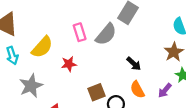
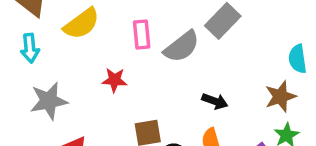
yellow semicircle: (42, 47) -> (82, 24), moved
black arrow: (134, 64) -> (215, 101), turned -35

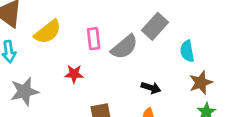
cyan semicircle: (298, 59) -> (187, 51), moved

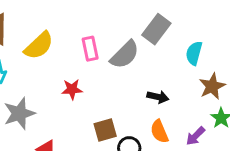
cyan semicircle: (187, 51) -> (194, 53), turned 30

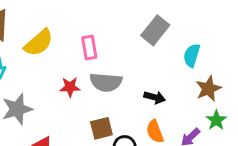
gray semicircle: (125, 55) -> (106, 82), moved, turned 48

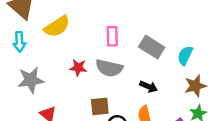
gray rectangle: (155, 30) -> (152, 47), moved, turned 75
pink rectangle: (89, 47) -> (112, 36), moved

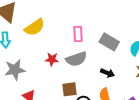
gray semicircle: (109, 68) -> (76, 59), turned -30

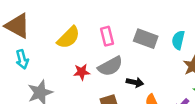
yellow semicircle: (35, 27) -> (68, 37), moved
black arrow: (107, 73) -> (135, 82), moved

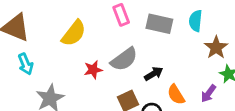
pink rectangle: (107, 36) -> (121, 15), moved
black arrow: (135, 82) -> (154, 74), turned -35

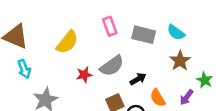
cyan semicircle: (196, 21) -> (176, 32), turned -60
brown star: (216, 47) -> (180, 61), moved

